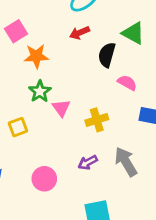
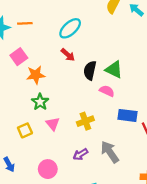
red arrow: (80, 33) -> (68, 55), turned -112
green triangle: (133, 33) -> (114, 70), moved
pink triangle: (61, 108) -> (53, 124), moved

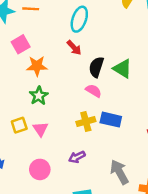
cyan ellipse: (70, 28) -> (79, 19), turned -35
pink semicircle: (107, 91) -> (93, 91), moved
blue rectangle: (128, 115) -> (111, 120), moved
pink triangle: (53, 124) -> (41, 129), moved
gray arrow: (110, 152) -> (119, 172), moved

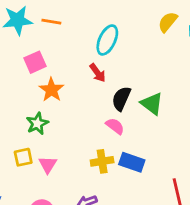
orange star: (37, 66) -> (51, 90), turned 30
green star: (39, 96) -> (37, 123), moved

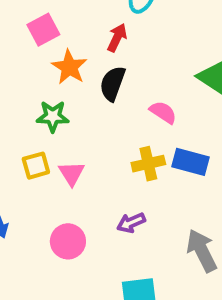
red arrow: (98, 73) -> (117, 38), moved, turned -114
black semicircle: (121, 98) -> (113, 84), moved
green star: (37, 123) -> (53, 116), turned 30

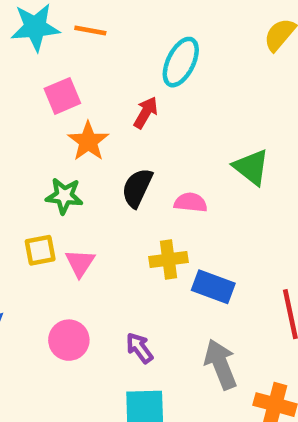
black semicircle: (113, 84) -> (137, 188), moved
pink semicircle: (163, 112) -> (191, 202), turned -32
blue rectangle: (190, 162) -> (213, 287), moved
purple arrow: (131, 223) -> (140, 348), moved, turned 72

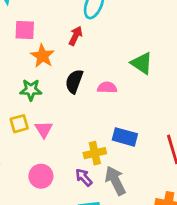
pink square: (62, 96) -> (25, 30), turned 30
yellow cross: (169, 259) -> (95, 153), moved
gray arrow: (221, 364) -> (115, 181), moved

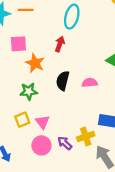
pink circle: (41, 176) -> (41, 145), moved
purple arrow: (84, 177) -> (65, 143), moved

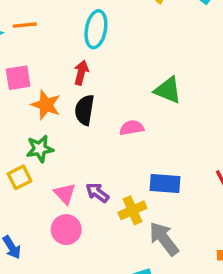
black semicircle: (63, 81) -> (84, 110), moved
yellow square: (22, 120) -> (20, 177), moved
purple arrow: (65, 143) -> (97, 193), moved

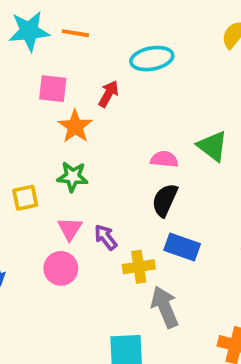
cyan ellipse: (96, 29) -> (152, 59), turned 54
red arrow: (81, 73) -> (108, 94), moved
black semicircle: (84, 110) -> (165, 200), moved
pink semicircle: (132, 128) -> (164, 159), moved
green star: (40, 149) -> (73, 177), moved

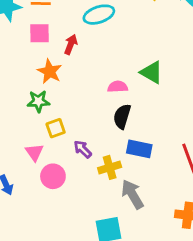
pink square: (53, 89) -> (39, 33), moved
green star: (73, 177) -> (38, 101), moved
yellow square: (25, 198) -> (56, 128), moved
pink triangle: (70, 229) -> (34, 152), moved

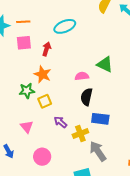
orange star: (50, 71) -> (43, 74), moved
yellow square: (56, 128) -> (45, 101), moved
pink circle: (53, 176) -> (42, 157), moved

